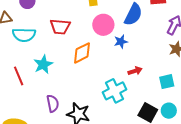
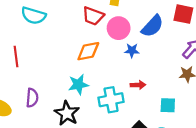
red trapezoid: (60, 27) -> (93, 16), moved
cyan star: (43, 64) -> (78, 84), moved
purple semicircle: (53, 103) -> (32, 98), moved

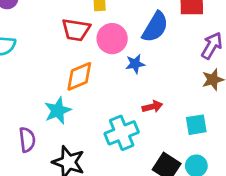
cyan star: (78, 84) -> (58, 111), moved
purple semicircle: (32, 98) -> (27, 140), moved

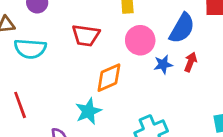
red trapezoid: (76, 30) -> (86, 35), moved
red arrow: (152, 107) -> (191, 62), moved, turned -54

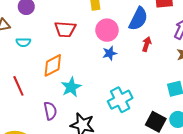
cyan semicircle: (30, 49) -> (23, 42), size x0.6
blue star: (163, 64) -> (110, 53), moved
orange diamond: (109, 78) -> (53, 65), moved

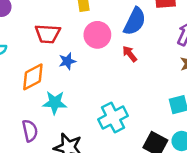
red arrow: (147, 44) -> (130, 54), moved, turned -56
blue star: (110, 53) -> (67, 61), moved
cyan star: (71, 87) -> (55, 103), turned 30

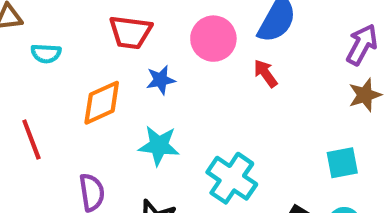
cyan star: (55, 103) -> (159, 145), moved
cyan cross: (113, 118) -> (232, 178), turned -32

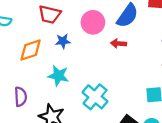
red arrow: (266, 73) -> (118, 43), turned -56

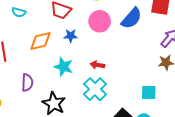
red arrow: (118, 43) -> (97, 65), moved

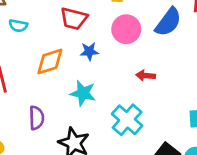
red arrow: (97, 65) -> (146, 76), moved

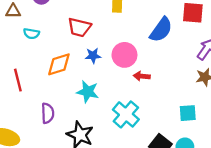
pink circle: (126, 29) -> (124, 55), moved

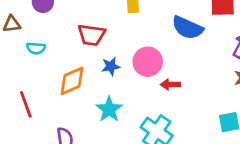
blue semicircle: (161, 30) -> (188, 28), turned 84
cyan star: (88, 92) -> (109, 109), turned 30

